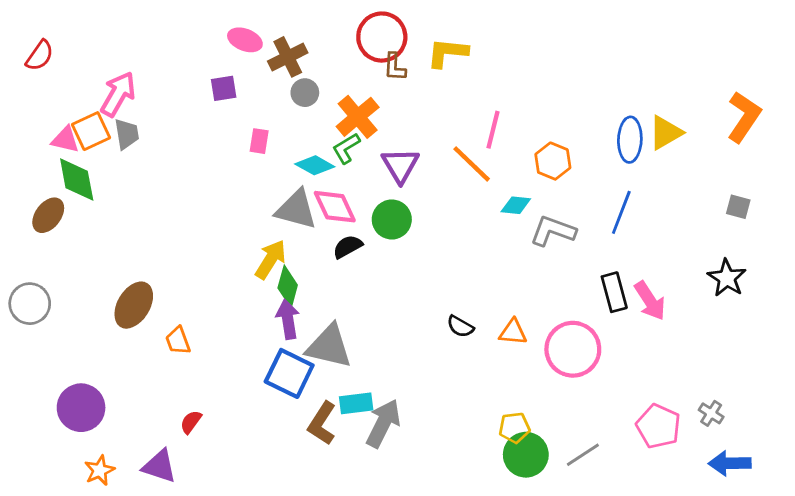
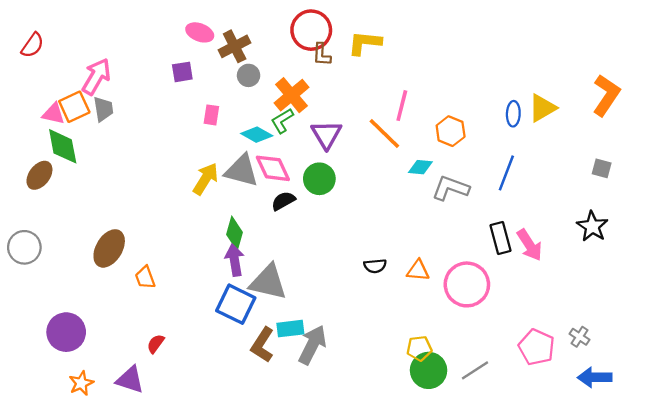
blue ellipse: (630, 140) -> (513, 114), size x0.7
yellow arrow: (271, 259) -> (206, 179), moved
black semicircle: (460, 326) -> (375, 266), turned -35

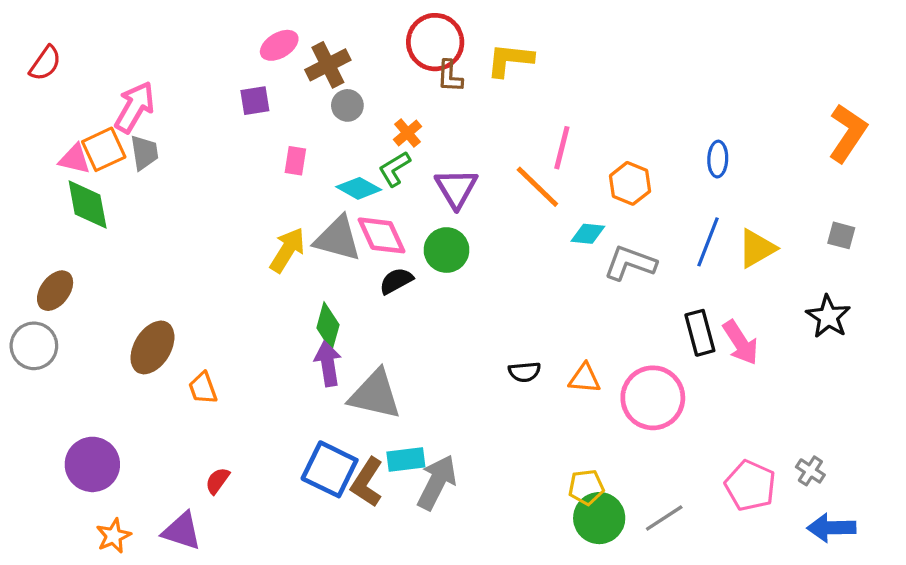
pink ellipse: (200, 32) -> (279, 45), turned -52
orange cross: (291, 95) -> (408, 133), size x0.6
yellow triangle: (542, 108) -> (757, 248), moved
brown ellipse: (39, 175) -> (55, 291), moved
blue square: (236, 304) -> (330, 469), moved

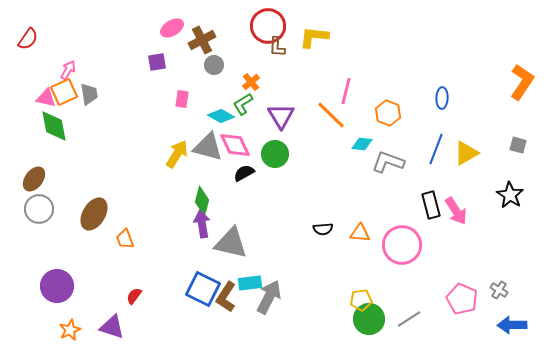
pink arrow: (135, 107) -> (68, 70), moved, size x0.6
gray circle: (34, 346) -> (39, 209), moved

